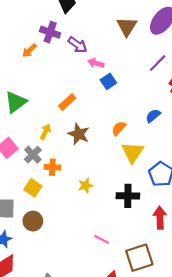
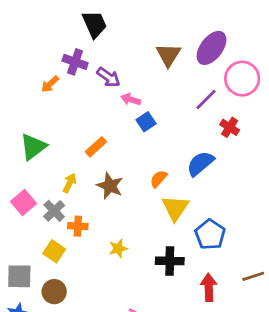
blue semicircle: (153, 116) -> (200, 163), size x1.5

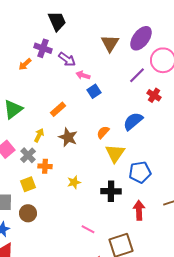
blue pentagon: (210, 235) -> (140, 172), turned 30
yellow square: (54, 251) -> (28, 184), turned 35

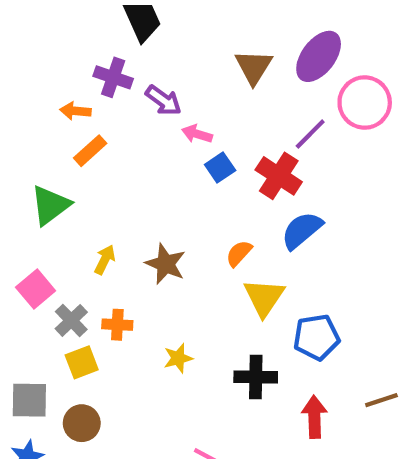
orange arrow: (25, 64) -> (75, 111), turned 48
red cross: (154, 95) -> (279, 176), moved, size x1.5
orange rectangle: (58, 109) -> (90, 151), moved
gray cross: (28, 155) -> (71, 320), moved

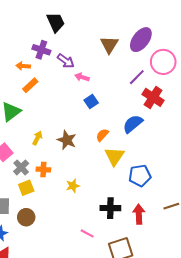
blue square: (220, 167) -> (91, 102), moved
red cross: (279, 176) -> (153, 97), moved
black cross: (256, 377) -> (110, 208), moved

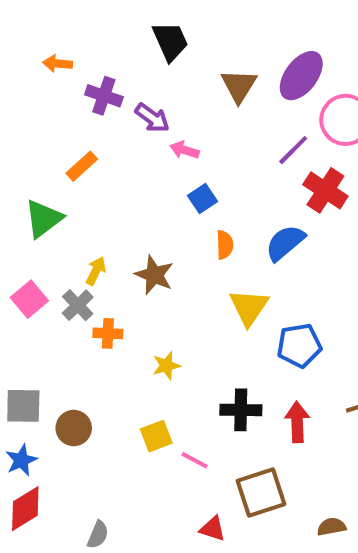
black trapezoid: (56, 22) -> (170, 41), moved
orange arrow: (23, 66) -> (58, 64), moved
orange semicircle: (102, 135) -> (225, 245), moved, turned 136
gray cross: (21, 167) -> (78, 305), moved
yellow square: (26, 188) -> (156, 436), moved

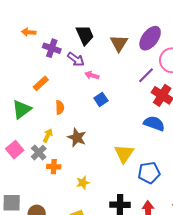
black trapezoid: (170, 41) -> (85, 35), moved
blue semicircle: (285, 243) -> (154, 123), moved, turned 60
orange semicircle: (225, 245) -> (60, 107), moved

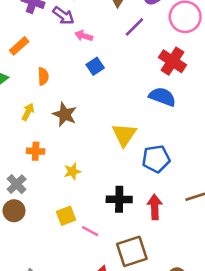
purple line: (146, 75) -> (134, 27), moved
gray cross: (39, 153) -> (17, 184), moved

